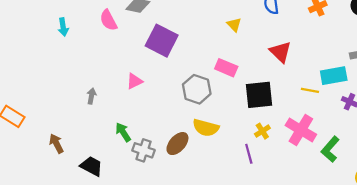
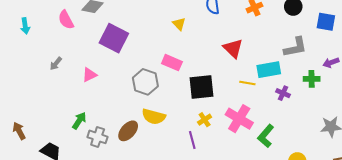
red triangle: (280, 52) -> (233, 48), moved
gray arrow: (91, 96) -> (56, 64), moved, turned -152
green arrow: (123, 132) -> (79, 121), turned 66

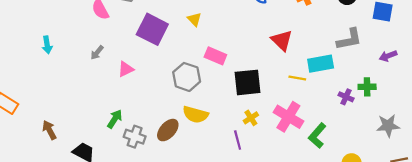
yellow triangle: (179, 24) -> (194, 19), moved
cyan arrow: (25, 26) -> (47, 45), moved
gray arrow: (56, 64) -> (97, 53), moved
green cross: (312, 79) -> (367, 87), moved
purple cross: (283, 93) -> (346, 97), moved

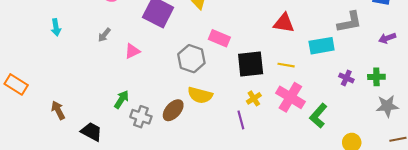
red triangle: (282, 40) -> (284, 23), turned -35
yellow line: (297, 78) -> (286, 65), moved
green cross: (367, 87) -> (376, 77), moved

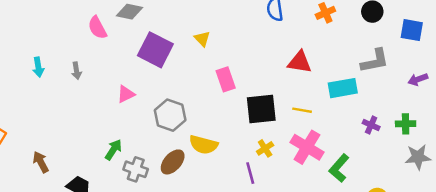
gray arrow: (104, 35) -> (76, 71), moved, turned -48
pink rectangle: (219, 38) -> (226, 79), turned 48
gray hexagon: (191, 59) -> (170, 115), moved

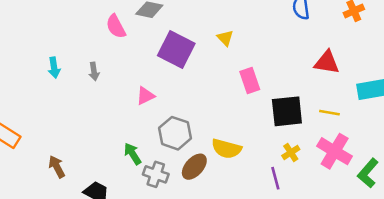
gray hexagon: (170, 115) -> (175, 133), moved
green arrow: (113, 150) -> (133, 154), turned -65

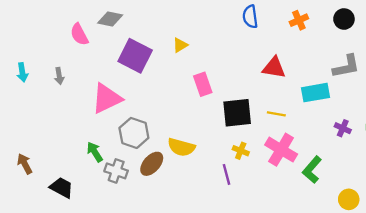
yellow triangle: (225, 38) -> (180, 45), turned 42
pink triangle: (145, 96) -> (107, 99), size x1.8
yellow cross: (291, 152) -> (241, 151), turned -35

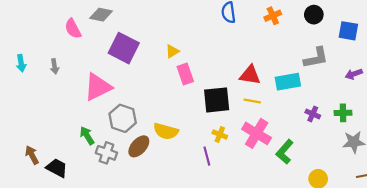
yellow triangle: (180, 45) -> (172, 51), moved
red triangle: (274, 68) -> (250, 75), moved
brown arrow: (25, 164) -> (32, 155), moved

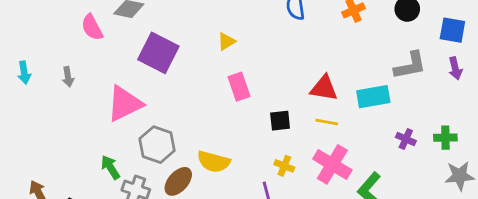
yellow triangle: (172, 51) -> (226, 41), moved
purple arrow: (354, 74) -> (455, 68), moved, turned -84
black square: (217, 100) -> (280, 121), size x0.6

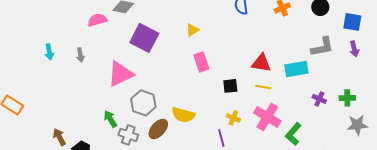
pink semicircle: (92, 27) -> (97, 20), turned 102

